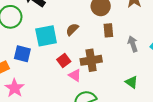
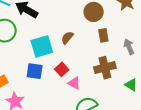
blue square: (22, 54) -> (35, 71), moved
brown cross: (91, 60) -> (105, 68), moved

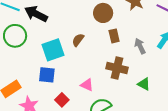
brown cross: (105, 68) -> (117, 68), turned 30
red square: (62, 69) -> (62, 100), moved

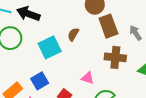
brown rectangle: (114, 36) -> (108, 26), size x1.6
blue square: (47, 75) -> (40, 81), moved, turned -30

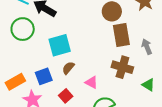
brown semicircle: (73, 34) -> (68, 68), moved

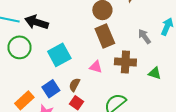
brown rectangle: (121, 35) -> (105, 36), moved
brown semicircle: (68, 68) -> (74, 85), moved
pink triangle: (91, 82) -> (96, 67), moved

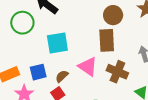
pink triangle: (96, 67) -> (88, 67), size x1.5

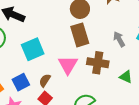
pink triangle: (88, 67) -> (68, 65), turned 40

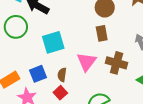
brown rectangle: (80, 35) -> (102, 33), size x0.7
brown semicircle: (45, 80) -> (62, 75), turned -32

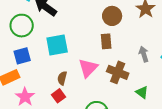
blue square: (38, 74) -> (22, 56), moved

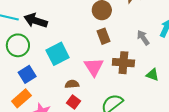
brown semicircle: (62, 78) -> (72, 84), turned 88

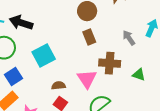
pink triangle: (94, 67) -> (87, 79), moved

